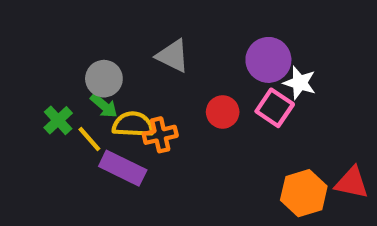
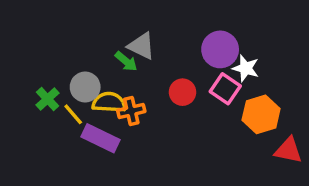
gray circle: (104, 79) -> (85, 87), moved
green arrow: (104, 106) -> (126, 61), moved
orange hexagon: (304, 193) -> (261, 114), moved

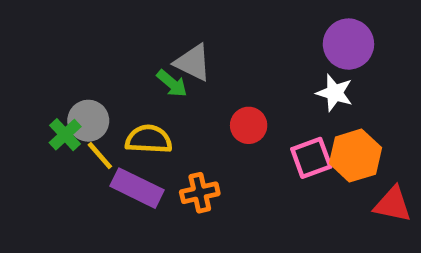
purple circle: (220, 49) -> (348, 44), moved
gray circle: (85, 87) -> (88, 121), moved
pink square: (225, 89) -> (311, 158), moved, turned 36
orange cross: (131, 111) -> (200, 193), moved

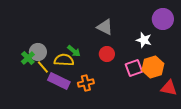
purple circle: (348, 44) -> (163, 19), moved
gray triangle: (193, 63) -> (105, 27), moved
green arrow: (172, 84) -> (74, 51), moved

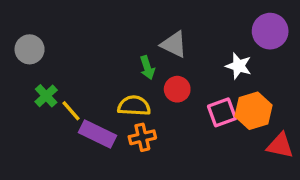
green arrow: (74, 51) -> (147, 68), moved, turned 32
gray circle: (38, 52) -> (30, 49), moved
yellow semicircle: (64, 60) -> (134, 106), moved

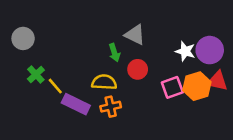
purple circle: (270, 31) -> (210, 50), moved
red triangle: (280, 146) -> (217, 81), moved

